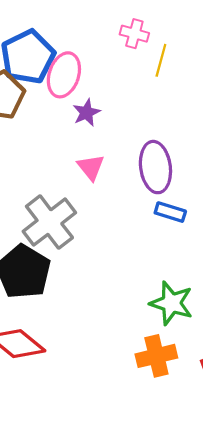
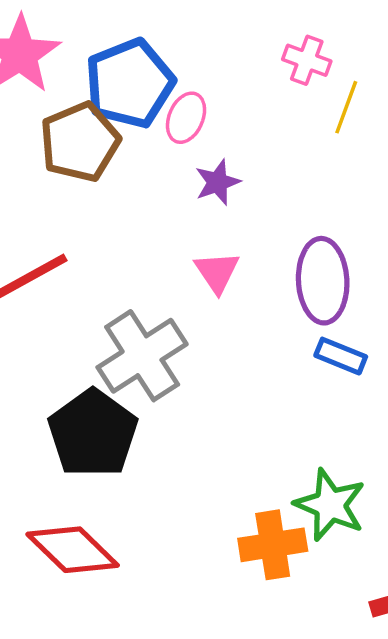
pink ellipse: (64, 75) -> (186, 118), size x0.7
orange cross: (156, 356) -> (273, 545), moved

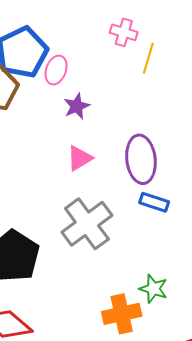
pink triangle: (217, 272) -> (80, 158), turned 36
gray cross: (142, 356) -> (87, 224), moved
green star: (330, 505) -> (153, 289), size x0.7

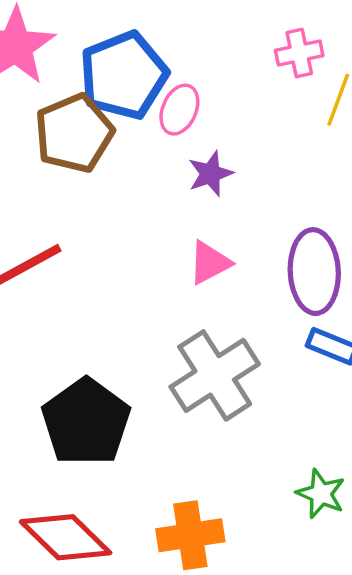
pink cross: (124, 32) -> (299, 53), turned -32
orange cross: (122, 314) -> (190, 535), moved

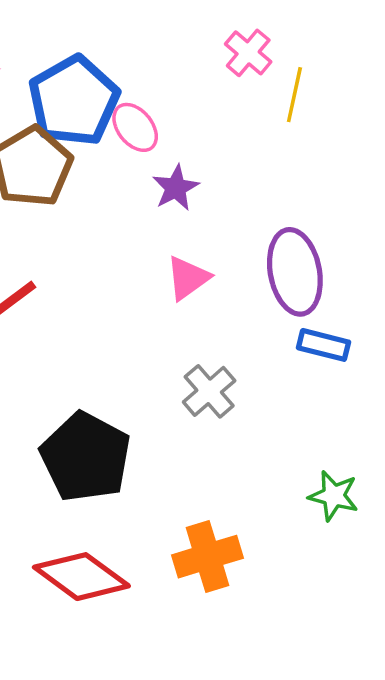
pink cross: (299, 53) -> (248, 53), turned -30
pink ellipse: (179, 110) -> (135, 127), turned -54
gray cross: (215, 375) -> (209, 391), size x0.6

